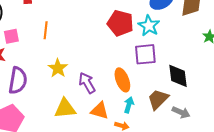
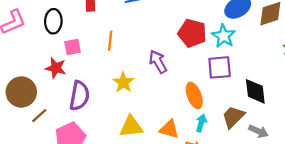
purple arrow: (87, 83) -> (158, 62), moved

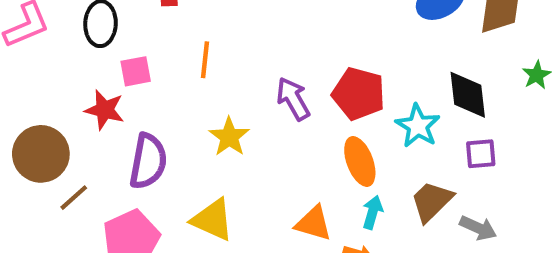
red pentagon: (192, 33) -> (359, 94), moved
cyan star: (224, 36) -> (418, 126), moved
purple square: (220, 67) -> (481, 154), moved, size x0.7
black diamond: (255, 91) -> (468, 95), moved
yellow triangle: (131, 127) -> (213, 220), moved, turned 30

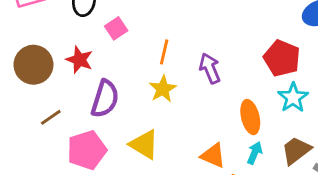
orange line: (205, 60) -> (164, 52), moved
pink square: (136, 71) -> (116, 28), moved, turned -30
red pentagon: (359, 94) -> (282, 58), moved
brown circle: (41, 154) -> (33, 65), moved

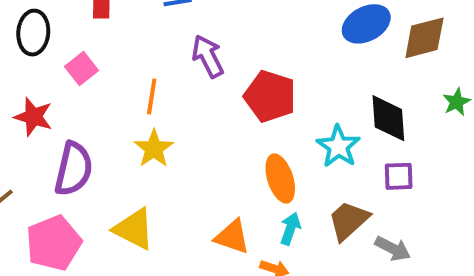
red pentagon: (282, 58) -> (270, 96), moved
purple arrow: (210, 68) -> (208, 56), moved

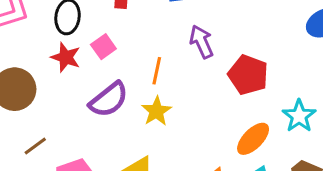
red star: (33, 117) -> (66, 57), moved
purple semicircle: (74, 169) -> (109, 100), moved, turned 36
orange ellipse: (280, 179) -> (253, 139), turned 60

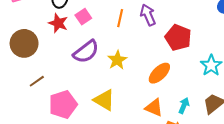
orange line: (157, 71) -> (120, 18), moved
orange ellipse: (253, 139) -> (159, 73), moved

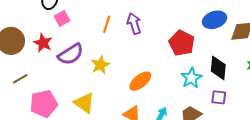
pink square: (83, 17) -> (62, 18), moved
red star: (58, 23) -> (43, 43), moved
red pentagon: (178, 38) -> (182, 43), moved

